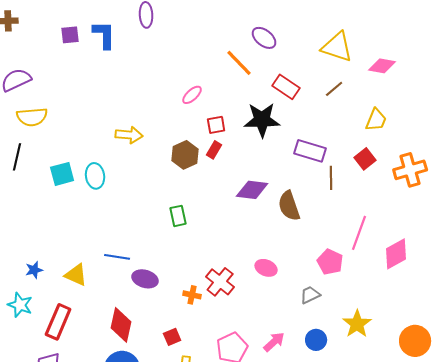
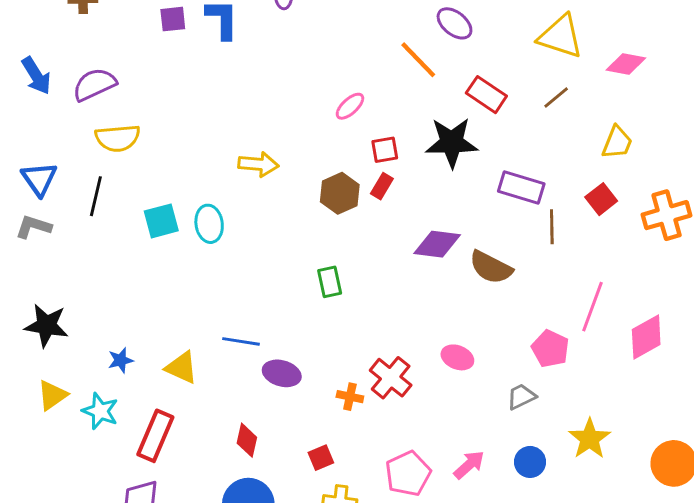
brown semicircle: (289, 206) -> (491, 267), turned -44
red diamond: (121, 325) -> (247, 440), size x0.7

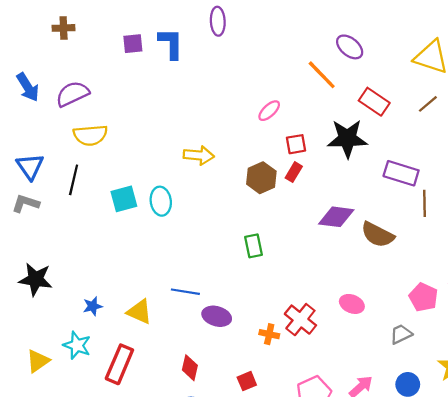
yellow triangle: (52, 395) -> (38, 361), moved

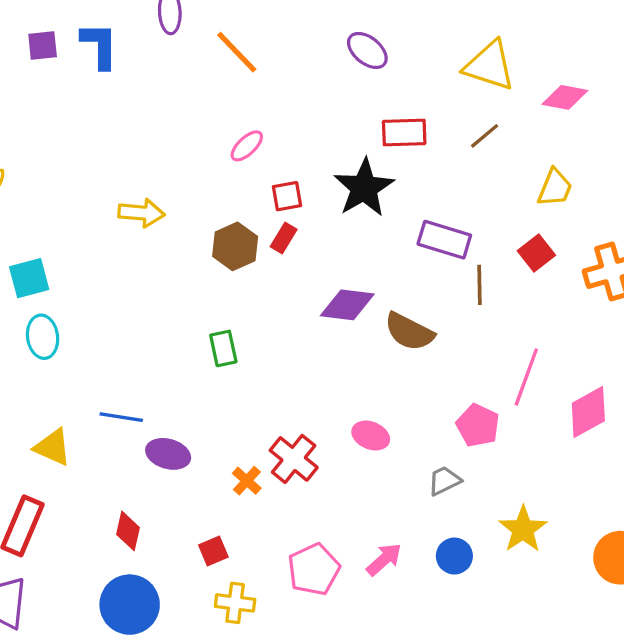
orange line: (322, 75) -> (237, 52), moved
red rectangle: (374, 102) -> (404, 133), turned -36
black star: (347, 139) -> (364, 188), turned -30
cyan ellipse: (161, 201) -> (43, 337), moved
orange cross: (269, 334) -> (247, 481), turned 30

